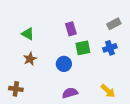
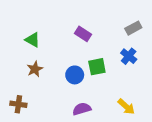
purple rectangle: (71, 29) -> (83, 34), turned -40
green square: (83, 48) -> (97, 67), moved
blue cross: (110, 48) -> (129, 56), turned -32

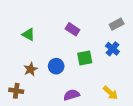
brown star: (35, 69) -> (31, 69), moved
blue circle: (75, 75) -> (56, 66), moved

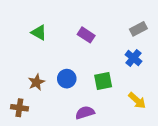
green triangle: (28, 34) -> (39, 33), moved
green square: (85, 58) -> (103, 81), moved
yellow arrow: (110, 93) -> (137, 100), moved

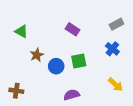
green triangle: (39, 33) -> (21, 31), moved
green square: (103, 81) -> (79, 61), moved
brown star: (36, 82) -> (37, 55), moved

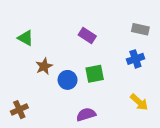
gray rectangle: (116, 24) -> (140, 29), turned 40
blue cross: (112, 49) -> (135, 59), turned 32
brown cross: (16, 91) -> (19, 110), turned -32

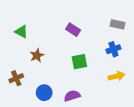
blue circle: (68, 80) -> (44, 93), moved
yellow arrow: (139, 102) -> (117, 76), moved, turned -56
brown cross: (19, 110) -> (16, 78), moved

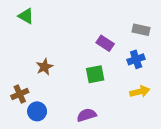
purple rectangle: (73, 30) -> (105, 43), moved
green triangle: (21, 32) -> (26, 16), moved
blue circle: (44, 93) -> (37, 111), moved

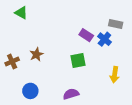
blue cross: (136, 59) -> (104, 39), moved, turned -32
yellow arrow: (140, 92) -> (115, 75), turned 112
brown cross: (20, 94) -> (12, 62), moved

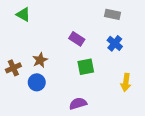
gray rectangle: (116, 24) -> (112, 14), moved
purple rectangle: (86, 35) -> (77, 39), moved
blue circle: (30, 91) -> (37, 82), moved

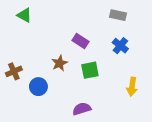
brown star: (40, 60) -> (59, 63), moved

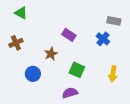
gray rectangle: (118, 15) -> (114, 21), moved
green square: (90, 70) -> (77, 70), moved, turned 35
brown cross: (14, 71) -> (16, 43), moved

